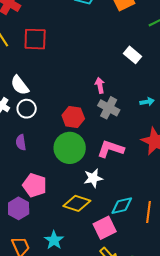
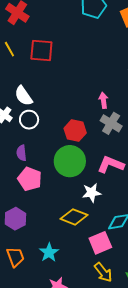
pink pentagon: (35, 185) -> (30, 179), moved

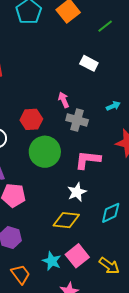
red hexagon: (75, 131) -> (31, 119), moved
green circle: (70, 161) -> (45, 152), moved
pink square: (100, 243) -> (77, 256), moved

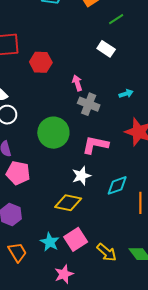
green line: (105, 26) -> (116, 19), moved
red hexagon: (31, 119) -> (41, 62), moved
cyan diamond: (111, 213) -> (117, 185), moved

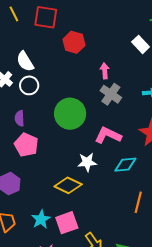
cyan diamond: (117, 185) -> (125, 165), moved

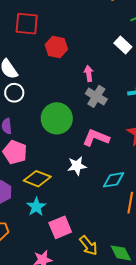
cyan diamond: (125, 165) -> (114, 180), moved
yellow diamond: (68, 185) -> (37, 179), moved
cyan star: (41, 219) -> (36, 207), moved

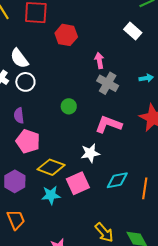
green circle: (57, 118) -> (69, 106), size x0.5
cyan diamond: (114, 180) -> (117, 180), moved
cyan star: (36, 207) -> (51, 195), turned 30
pink square: (60, 227) -> (78, 183), moved

